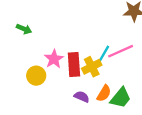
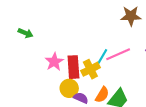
yellow circle: (36, 76) -> (69, 88), moved

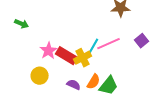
red rectangle: (73, 67) -> (67, 56), turned -55
yellow circle: (69, 88) -> (40, 76), moved

